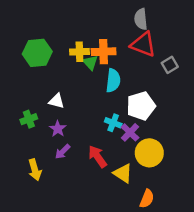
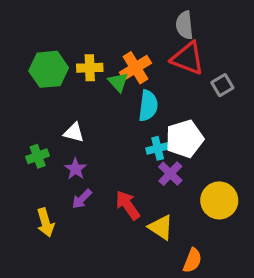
yellow cross: (79, 52) -> (90, 68), moved
orange cross: (104, 52) -> (136, 68), turned -30
cyan cross: (113, 123) -> (158, 148), moved, turned -35
yellow circle: (149, 153) -> (219, 200), moved

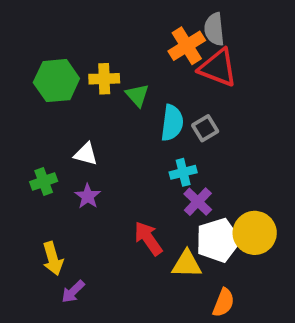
orange cross: (136, 68) -> (187, 46), moved
gray square: (222, 85) -> (205, 128), moved
white pentagon: (184, 139) -> (218, 240), moved
purple arrow: (82, 199) -> (73, 292), moved
yellow triangle: (161, 227) -> (187, 264), turned -32

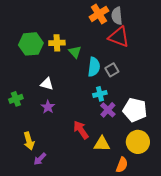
orange cross: (187, 46) -> (99, 14), moved
green cross: (44, 182) -> (16, 99), moved
yellow circle: (255, 233) -> (138, 142), moved
white pentagon: (218, 240) -> (135, 110), moved, turned 30

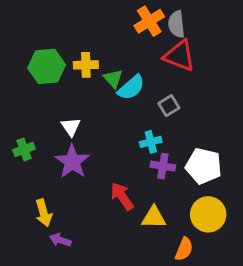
cyan semicircle: (94, 67) -> (131, 88), moved, turned 42
white triangle: (47, 84) -> (71, 127), turned 40
purple star: (48, 107) -> (72, 162), size x1.6
purple cross: (108, 110) -> (163, 166), turned -35
purple arrow: (40, 159) -> (60, 240), turned 64

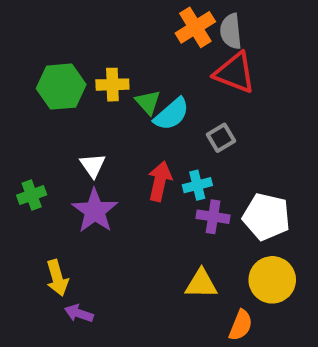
red arrow: (122, 196) -> (160, 181), moved, turned 48

